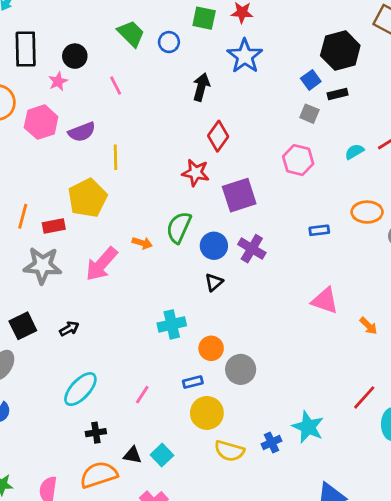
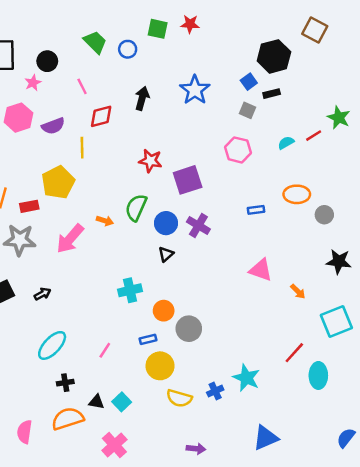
blue star: (245, 56) -> (195, 90), moved
black arrow: (201, 87) -> (142, 98), moved
red diamond: (218, 136) -> (101, 116), moved, turned 40

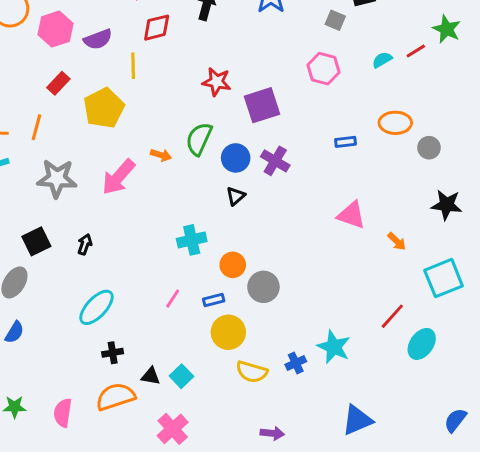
red rectangle: (29, 206) -> (58, 83), moved, turned -36
black arrow: (42, 294) -> (85, 244), turned -42
pink line: (105, 350) -> (173, 299), moved
cyan ellipse: (318, 375) -> (422, 344), turned 35

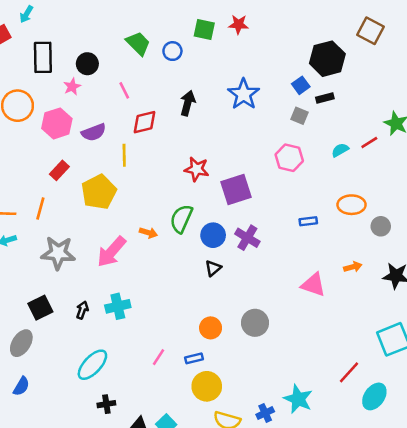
cyan cross: (192, 240) -> (118, 306), moved
orange arrow: (397, 241) -> (353, 267), moved, turned -60
gray circle: (263, 287) -> (255, 323), moved

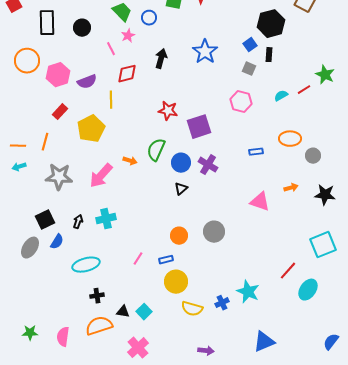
pink star: (72, 87) -> (128, 36), moved
black rectangle: (325, 98) -> (269, 55), turned -72
cyan ellipse: (92, 365) -> (86, 265), turned 32
blue semicircle: (21, 386) -> (57, 242), moved

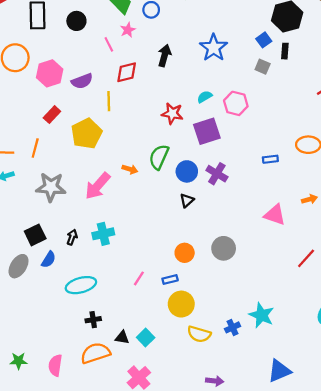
cyan semicircle: (281, 96) -> (205, 97), moved
pink hexagon: (241, 102) -> (236, 103), moved
red line: (288, 271) -> (306, 258), moved

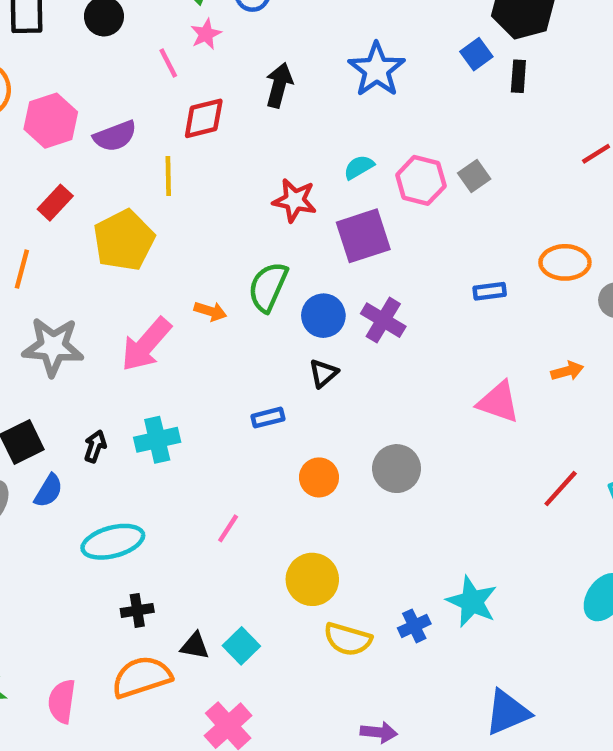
gray square: (263, 67) -> (474, 176), moved, turned 32
blue rectangle: (170, 280) -> (268, 418), moved

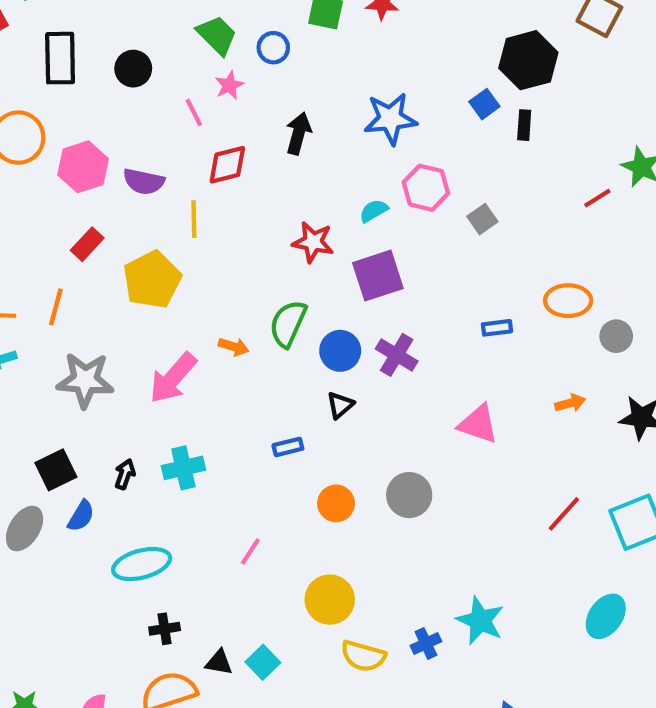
blue star: (377, 70) -> (390, 119), turned 30
purple semicircle: (115, 136) -> (144, 181), turned 33
pink hexagon: (421, 180) -> (426, 188), moved
pink triangle: (498, 402) -> (478, 424), moved

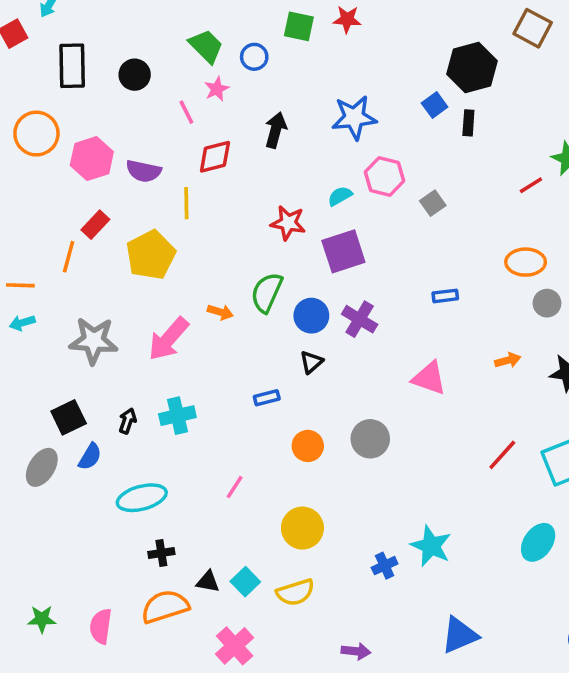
orange ellipse: (568, 301) -> (526, 262), moved
orange line: (56, 307) -> (69, 257), moved
yellow semicircle: (363, 656) -> (295, 592), moved, turned -33

